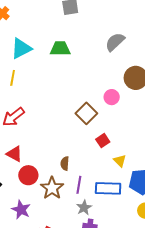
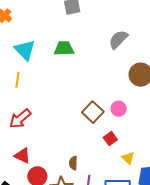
cyan triangle: (21, 48) -> (25, 50), turned -45
pink circle: (112, 97) -> (119, 109), moved

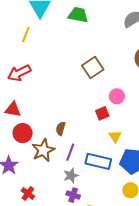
pink circle: (119, 109) -> (117, 96), moved
brown square: (93, 112) -> (93, 68), moved
red triangle: (22, 156) -> (13, 109), turned -30

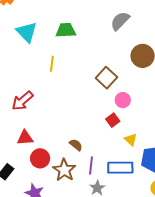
yellow line: (26, 35) -> (52, 64), moved
brown square: (93, 68) -> (106, 78), moved
brown semicircle: (61, 129) -> (76, 145), turned 128

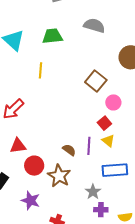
gray semicircle: (120, 21) -> (94, 26), moved, turned 65
yellow triangle: (131, 139) -> (108, 141), moved
purple line: (91, 165) -> (89, 146), moved

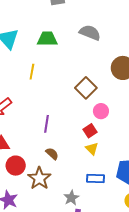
purple line: (89, 146) -> (47, 124), moved
blue rectangle: (115, 170) -> (95, 179), size x0.7

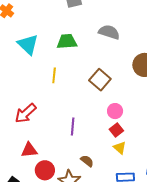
brown square: (86, 88) -> (100, 80), moved
pink circle: (101, 111) -> (115, 111), moved
brown semicircle: (52, 154) -> (87, 161), moved

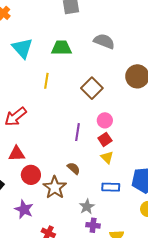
purple line: (73, 126) -> (77, 132), moved

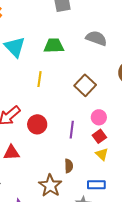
brown semicircle: (74, 168) -> (69, 166), turned 48
red circle: (31, 175) -> (37, 124), moved
blue rectangle: (111, 187) -> (96, 185), moved

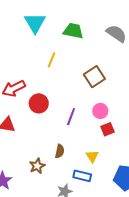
red square: (99, 136) -> (108, 129), moved
yellow triangle: (102, 154) -> (92, 156), moved
brown star: (50, 186) -> (37, 166), size x0.7

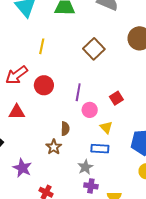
yellow line: (52, 60) -> (42, 46), moved
pink circle: (100, 111) -> (90, 110), moved
brown semicircle: (60, 151) -> (65, 129), moved

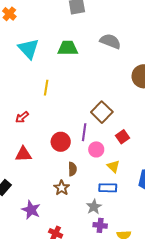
brown square: (94, 49) -> (102, 112), moved
red arrow: (17, 75) -> (22, 117), size x0.6
red circle: (44, 85) -> (61, 142), moved

